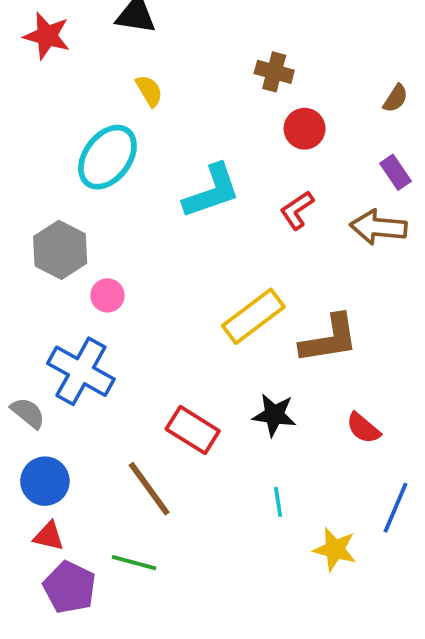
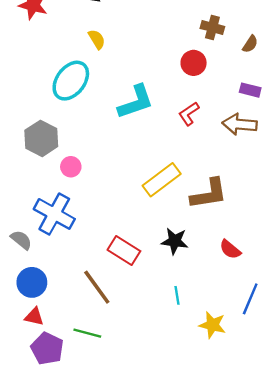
brown cross: (274, 72) -> (212, 27), moved
purple rectangle: (395, 172) -> (250, 90), turned -42

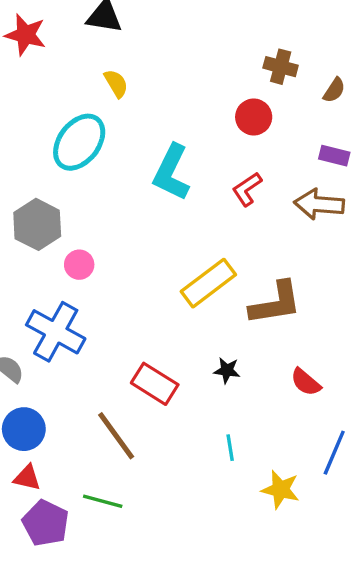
cyan L-shape: (136, 102) -> (171, 172), turned 135
black star: (175, 241) -> (227, 370), size x0.7

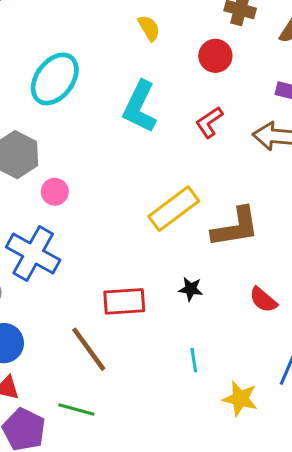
yellow semicircle: (116, 83) -> (149, 28), moved
red rectangle: (155, 384) -> (124, 301), turned -36

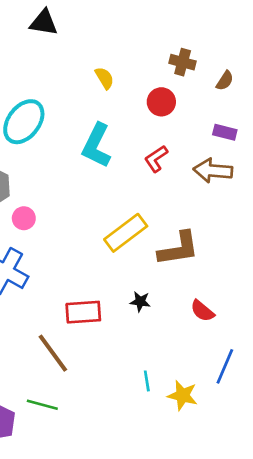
cyan line: (194, 360) -> (147, 381), moved

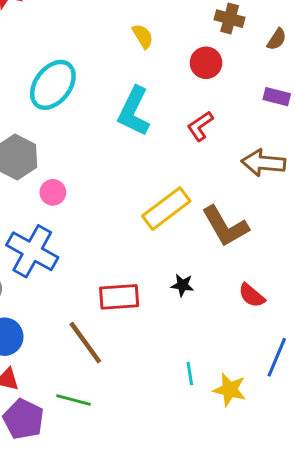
brown arrow: (213, 171) -> (263, 163), moved
brown L-shape: (179, 249) -> (225, 226), turned 69

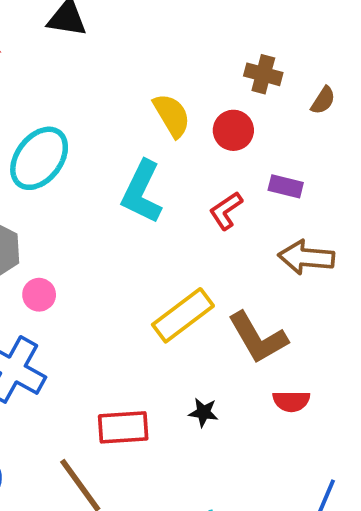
yellow semicircle: (143, 36) -> (172, 115), moved, size x1.4
purple rectangle: (277, 97) -> (286, 186), moved
red semicircle: (252, 295) -> (291, 401), moved, turned -40

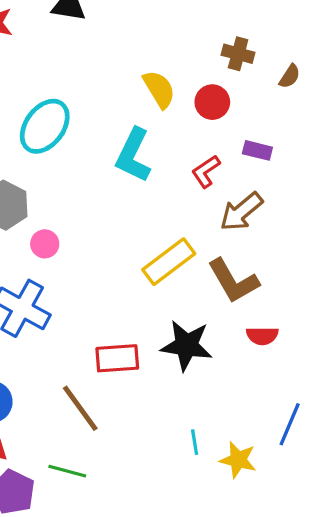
brown arrow: (306, 257) -> (241, 212), moved, turned -45
black star: (203, 412) -> (187, 345), size x2.0

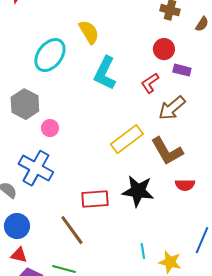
yellow semicircle: (159, 89) -> (89, 32), moved
red circle: (212, 102) -> (164, 49), moved

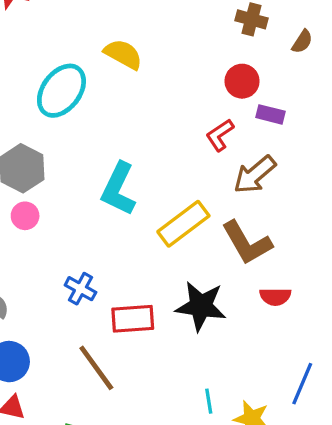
yellow semicircle: (89, 32) -> (123, 54), turned -30
cyan L-shape: (105, 73) -> (118, 189), moved
pink circle: (50, 128) -> (25, 216), moved
blue cross: (36, 168) -> (80, 289), moved, size x0.6

